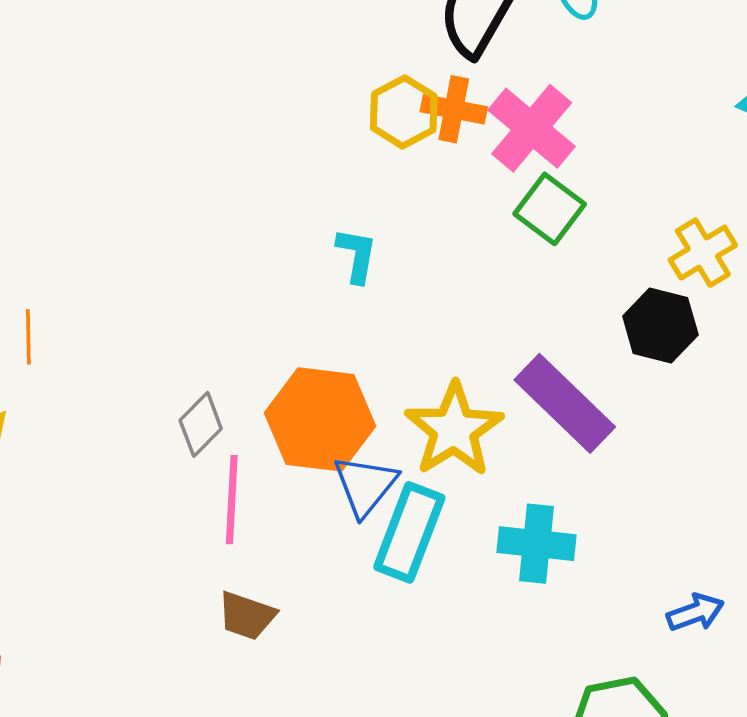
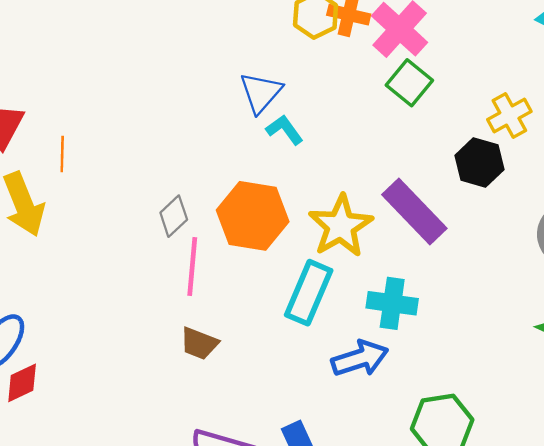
cyan L-shape: (357, 255) -> (285, 130), moved, turned -48
blue triangle: (365, 485) -> (261, 93), moved
blue arrow: (695, 612) -> (360, 359), moved, size x1.5

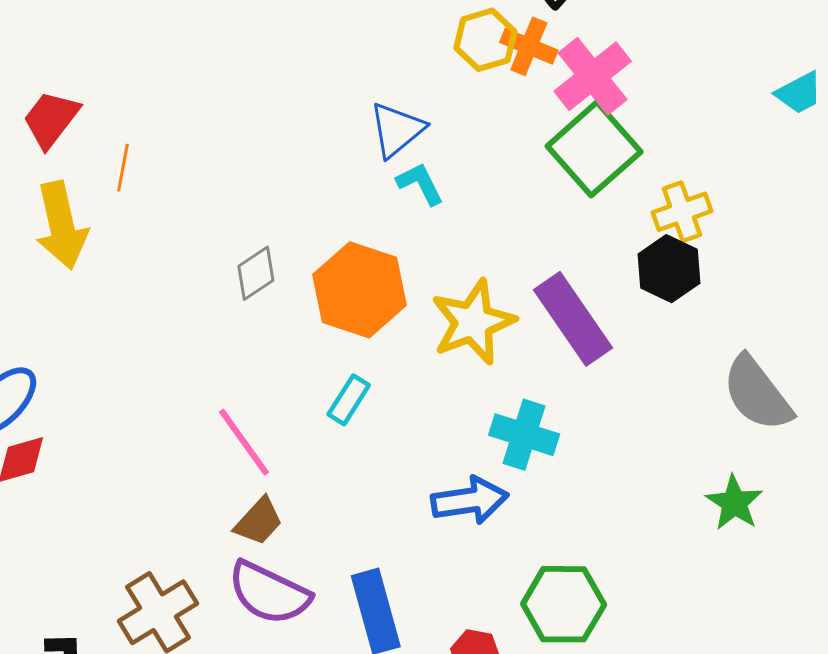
green square: (409, 83) -> (594, 149), size x1.5
yellow cross: (509, 116) -> (682, 212), moved
pink line: (192, 267) -> (244, 442), moved, turned -50
cyan rectangle: (309, 293) -> (349, 400), moved, size x0.6
brown trapezoid: (199, 343) -> (259, 521), moved, turned -78

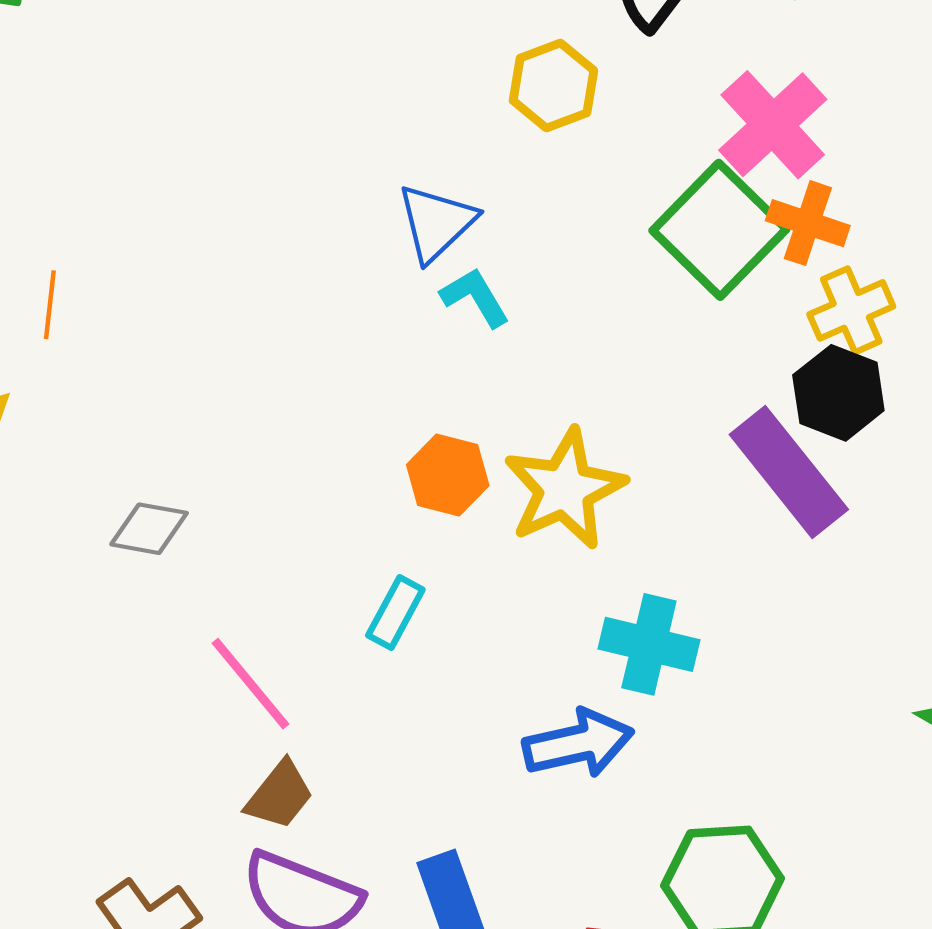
orange cross: (529, 46) -> (808, 223), moved
pink cross: (593, 76) -> (773, 125), moved
gray diamond: (256, 273) -> (149, 529), moved, turned 48
orange hexagon: (360, 290) -> (448, 475), moved, size x0.6
purple rectangle: (573, 319) -> (789, 472), moved

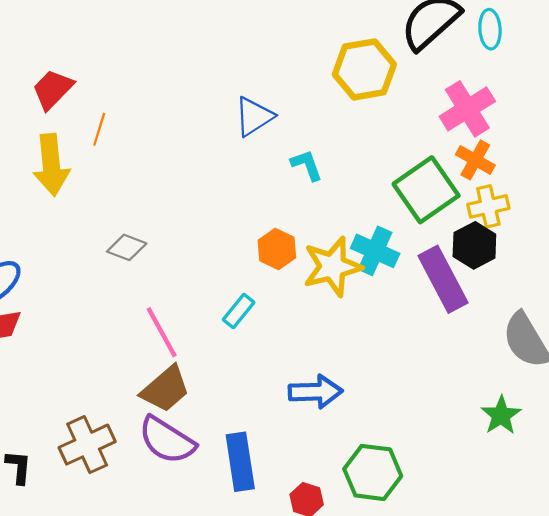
yellow hexagon: (553, 86) -> (364, 69), size x1.4
blue triangle: (436, 223) -> (254, 117), moved
green square: (719, 230) -> (426, 190), moved
cyan cross: (649, 644) -> (375, 251), moved
brown trapezoid: (280, 795) -> (165, 389), size x1.4

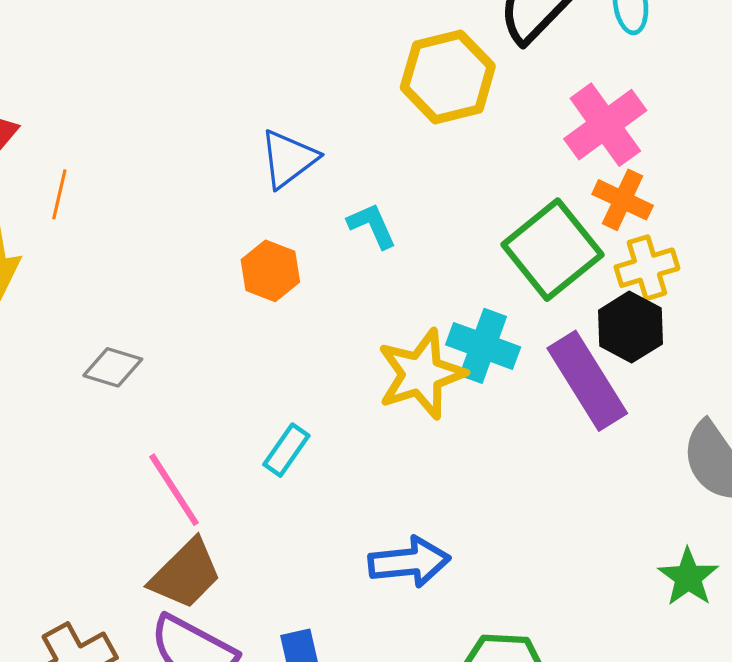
orange hexagon: (277, 249) -> (270, 271), moved

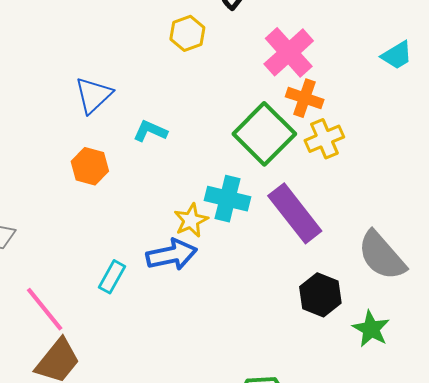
yellow hexagon: (448, 77) -> (187, 33), size x0.6
cyan L-shape: (372, 226) -> (150, 131), turned -36
black hexagon: (630, 327) -> (320, 295), moved
yellow star: (421, 374) -> (191, 220), size x0.6
blue arrow: (409, 562) -> (172, 255), moved

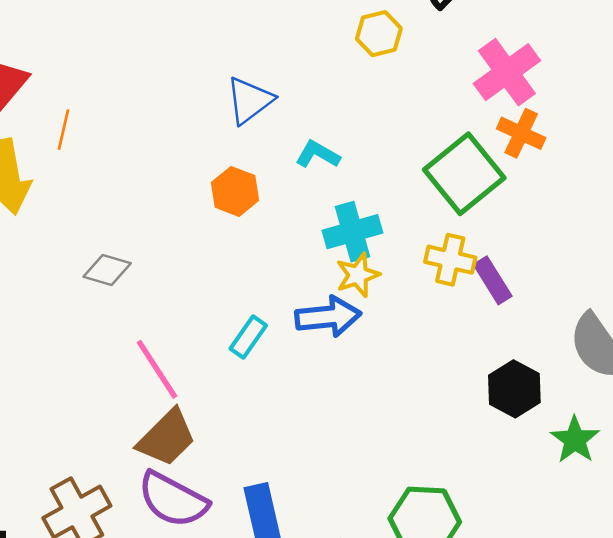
yellow cross: (324, 139) -> (450, 260), moved, turned 30
cyan cross: (228, 199) -> (352, 232), moved, turned -36
purple rectangle: (295, 213) -> (493, 280), size x0.6

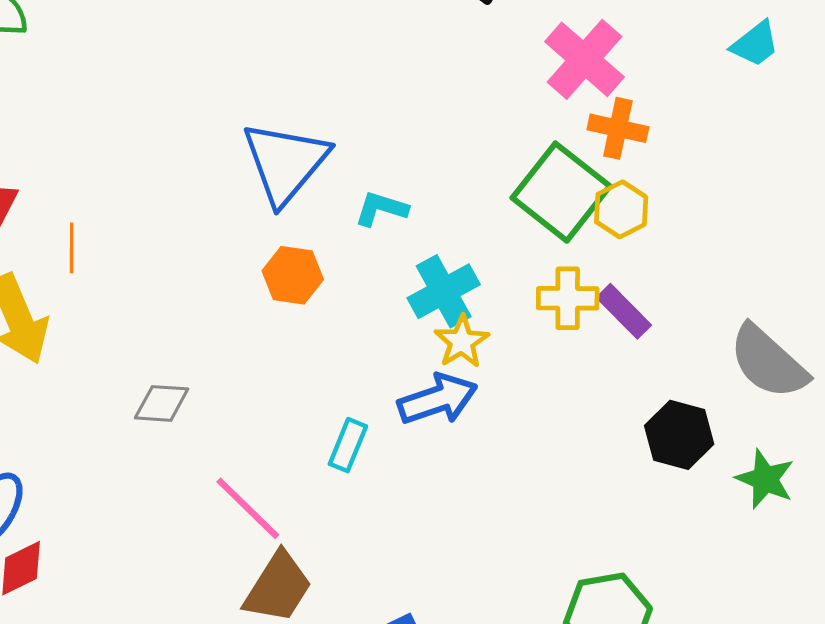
yellow hexagon: (379, 34) -> (621, 209), moved
blue triangle: (249, 100) -> (285, 163), size x1.5

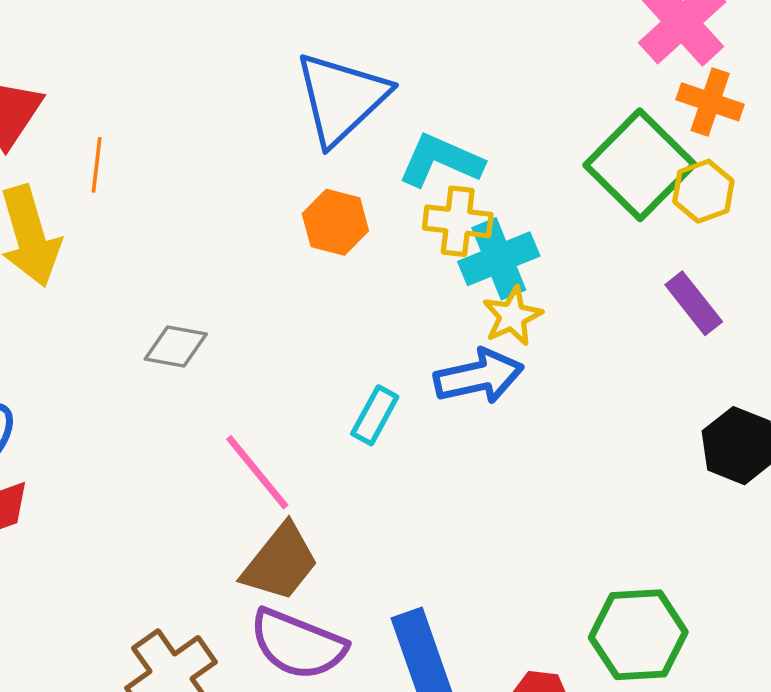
cyan L-shape: (381, 209) -> (441, 161), size x1.4
yellow cross: (568, 298) -> (458, 221), moved

